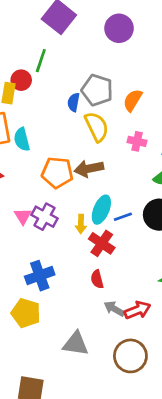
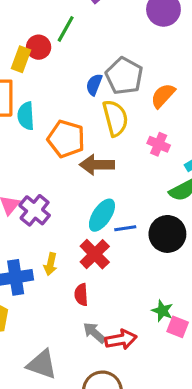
orange pentagon: (57, 173) -> (66, 139), moved
yellow arrow: (81, 224) -> (51, 264), moved

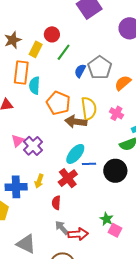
green line: (66, 29) -> (64, 52), moved
red circle: (39, 47) -> (52, 34), moved
yellow semicircle: (115, 118) -> (89, 108), moved

